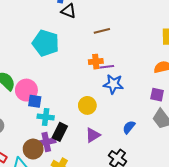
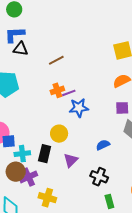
blue semicircle: (129, 127) -> (103, 145), turned 40
black rectangle: (60, 132) -> (45, 154), moved
brown circle: (33, 149) -> (16, 172), moved

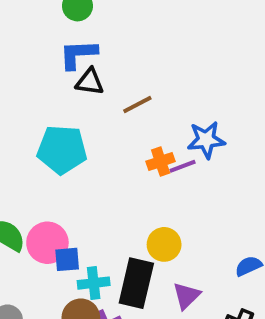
brown line: (56, 60) -> (137, 104), moved
blue star: (79, 108) -> (206, 140), moved
black rectangle: (45, 154) -> (136, 283), size x1.4

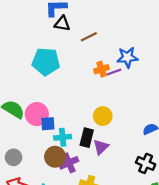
black rectangle: (136, 283) -> (87, 138), size x0.7
purple triangle: (186, 296) -> (101, 147), moved

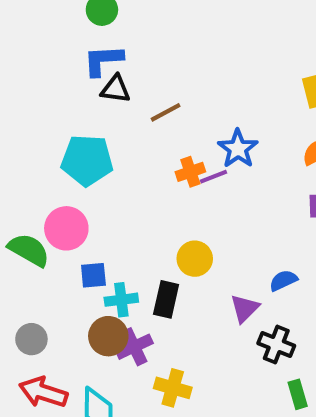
blue star: (127, 57) -> (238, 149), turned -30
pink circle: (37, 114) -> (66, 228), moved
purple triangle: (101, 147) -> (245, 308), moved

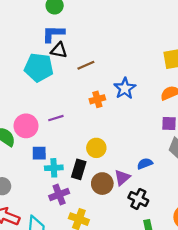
cyan pentagon: (87, 160) -> (39, 67), moved
purple line: (213, 177) -> (56, 118), moved
brown circle: (108, 336) -> (102, 184), moved

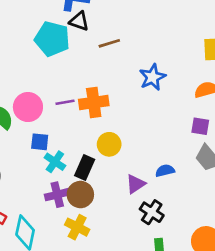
orange cross: (97, 99) -> (94, 103), moved, size x1.5
cyan cross: (54, 168) -> (55, 162), turned 30
brown circle: (102, 184) -> (80, 195), moved

